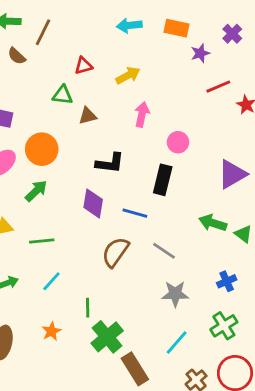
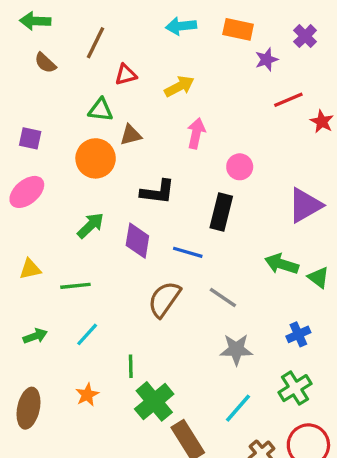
brown line: (43, 32) -> (96, 43), moved
orange circle: (42, 149) -> (96, 158), moved
green arrow: (36, 191) -> (91, 225), moved

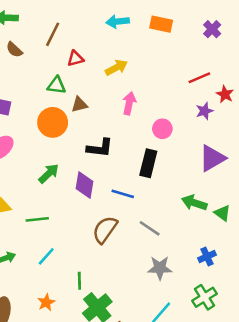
purple star: (267, 60) -> (204, 111), moved

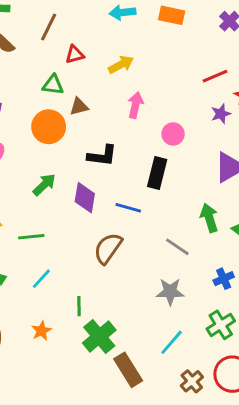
green arrow: (194, 203) -> (209, 218), turned 55
gray line: (150, 228) -> (177, 247), moved

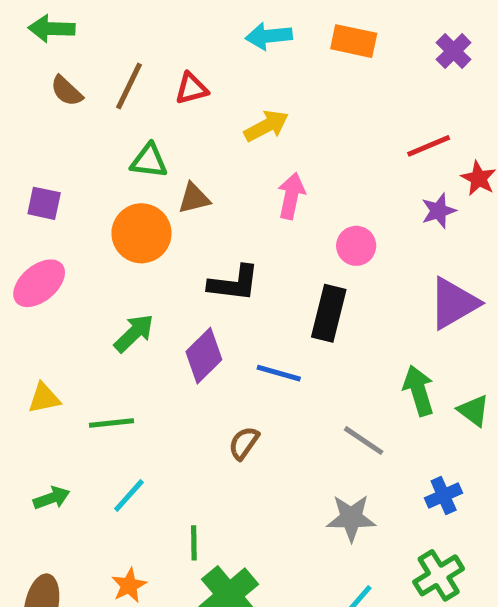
brown line: (49, 27) -> (129, 86), moved
red triangle: (75, 54) -> (191, 88), moved
purple diamond: (85, 198) -> (204, 356), turned 36
brown semicircle: (108, 248) -> (244, 443), size x0.6

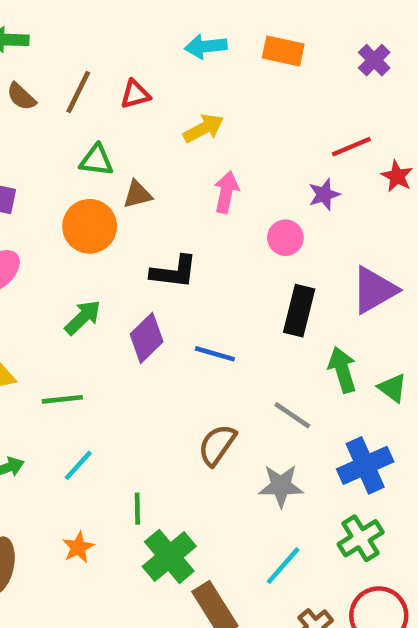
purple star: (439, 211) -> (324, 194), moved
black rectangle: (329, 313) -> (299, 311), moved
brown semicircle: (244, 443) -> (217, 445), moved, size x1.4
blue cross: (444, 495) -> (365, 465), size x1.6

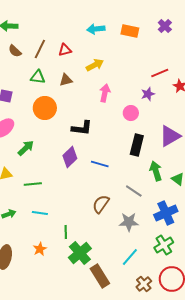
purple cross: (374, 60) -> (165, 26), moved
green triangle: (96, 160) -> (38, 77), moved
brown triangle: (137, 194) -> (66, 80), moved
green arrow: (83, 317) -> (26, 148), moved
cyan line: (78, 465) -> (40, 213), turned 56

